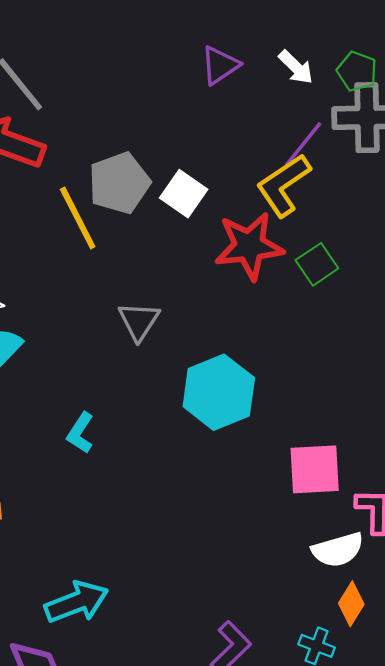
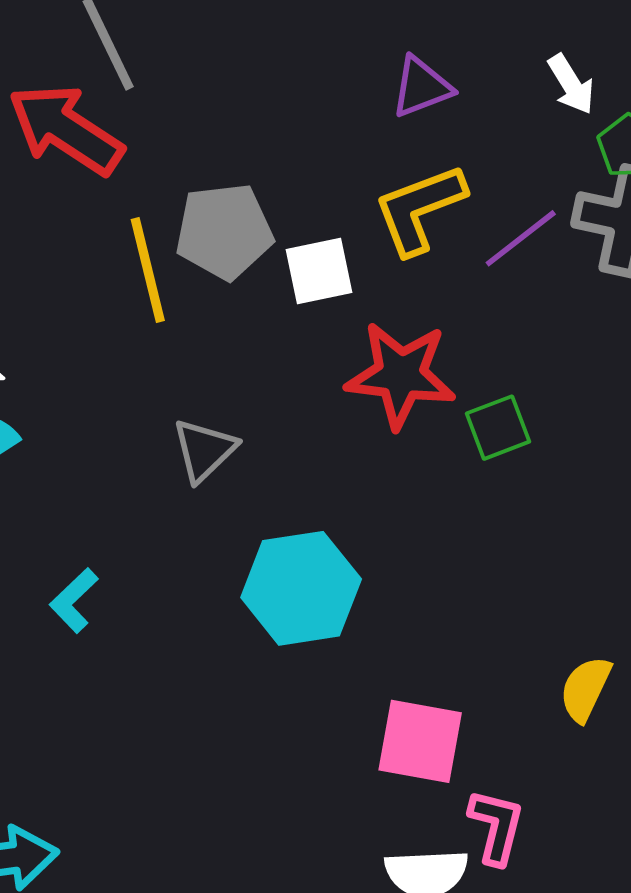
white arrow: (296, 67) -> (571, 84), moved
yellow L-shape: (284, 185) -> (419, 209), moved
white square: (184, 194) -> (319, 271), turned 30

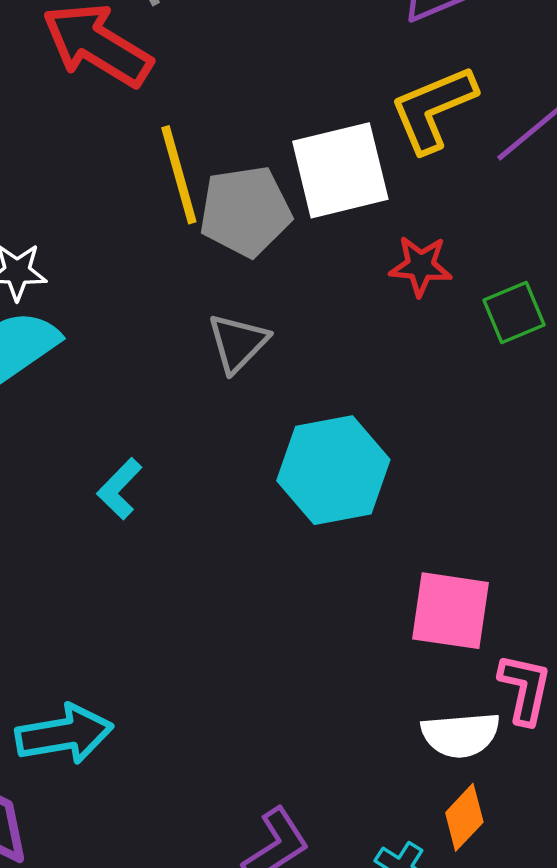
gray pentagon: (224, 231) -> (245, 211), moved
white square: (319, 271) -> (340, 170), size x1.5
red star: (401, 375) -> (421, 266), size x0.6

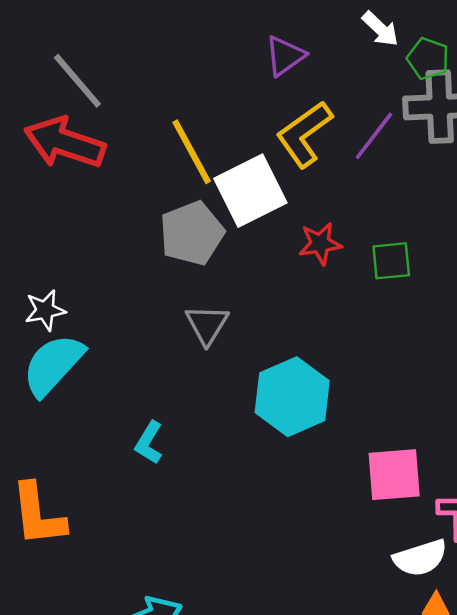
yellow line: (179, 175) -> (192, 152), moved
green square: (514, 312) -> (391, 261), turned 30

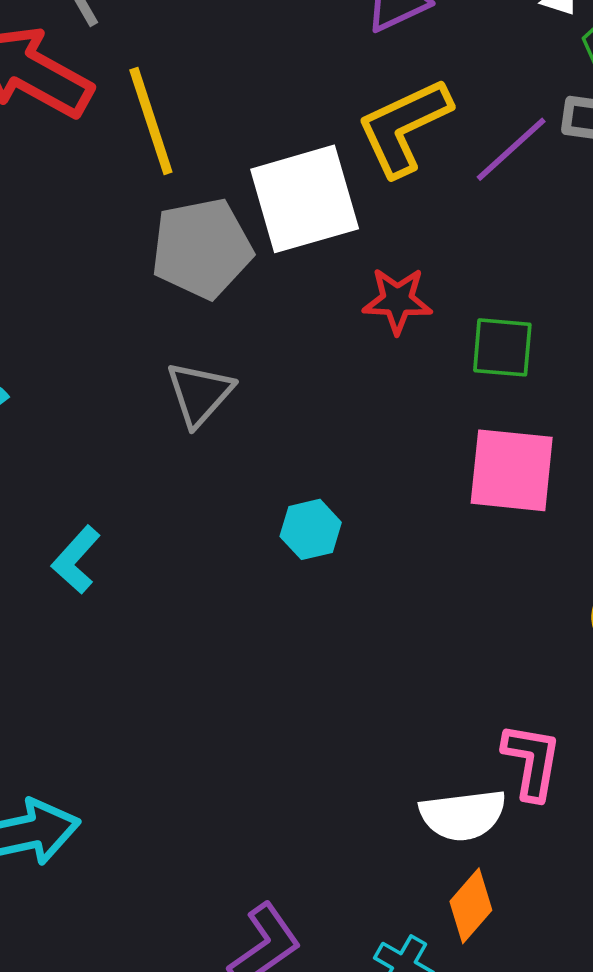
yellow line: (192, 152) -> (151, 121), moved
cyan hexagon: (292, 397) -> (311, 529), size x0.5
pink square: (394, 475) -> (512, 470), moved

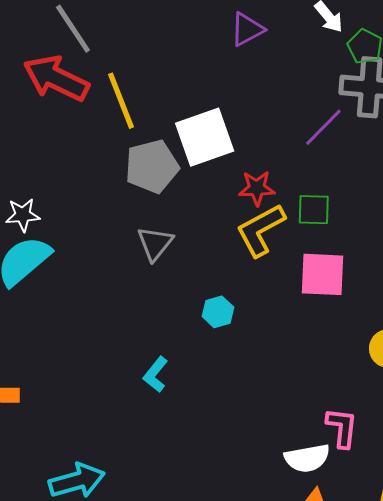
yellow L-shape: (404, 127) -> (261, 230), moved
purple line: (511, 149) -> (323, 127), moved
cyan L-shape: (76, 560) -> (156, 374), moved

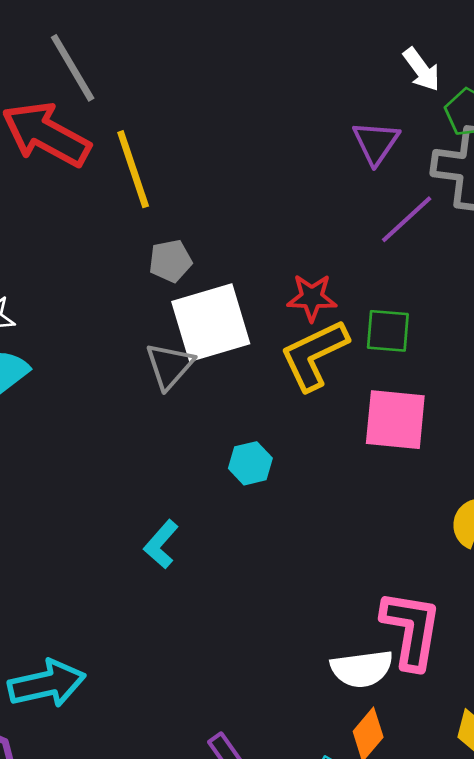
purple triangle: (247, 29) -> (376, 143), moved, turned -30
white square: (205, 137) -> (211, 323), moved
gray pentagon: (152, 166) -> (170, 261), size x0.6
pink L-shape: (342, 428) -> (411, 630), size x1.4

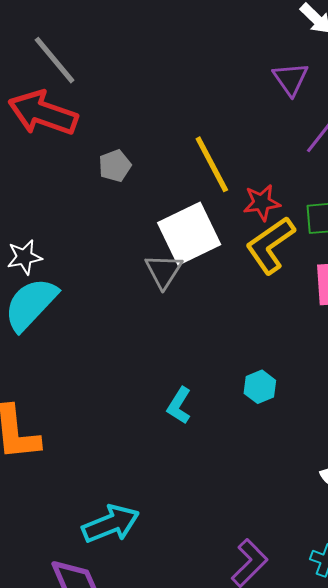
yellow line: (133, 169) -> (212, 164), moved
gray pentagon: (170, 261) -> (115, 166), moved
cyan hexagon: (250, 463) -> (260, 387), moved

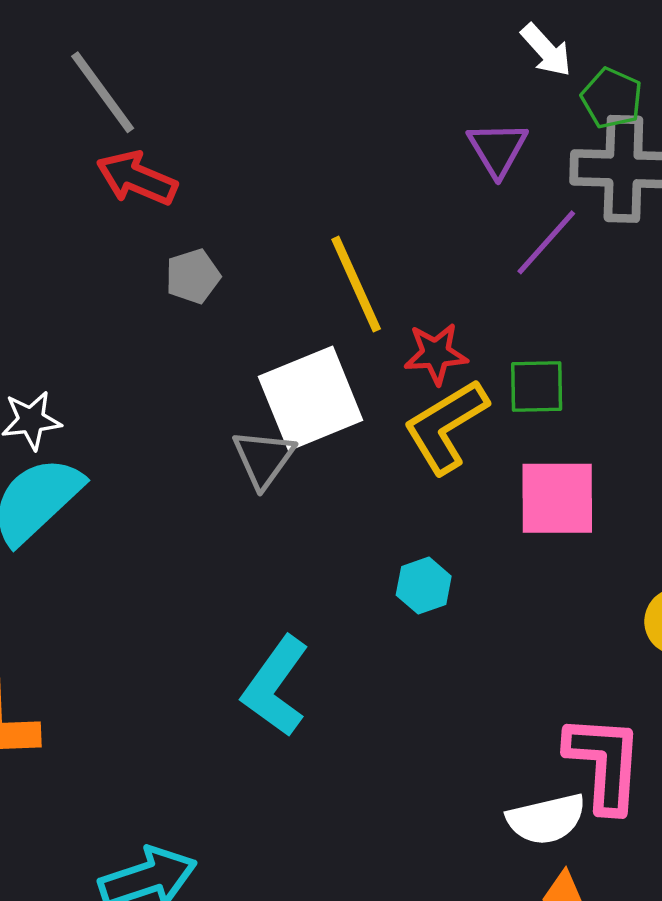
red arrow: (43, 113) -> (137, 178), moved, size x0.7
cyan hexagon: (260, 387) -> (424, 586), moved
cyan L-shape: (179, 406) -> (276, 686), size x1.6

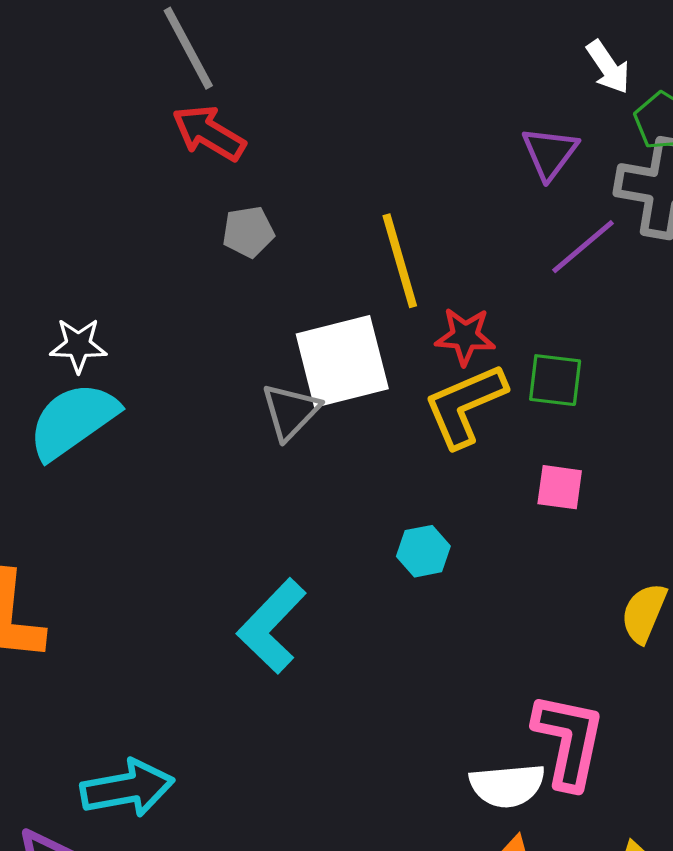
pink square: (557, 498) -> (560, 487), size x0.6

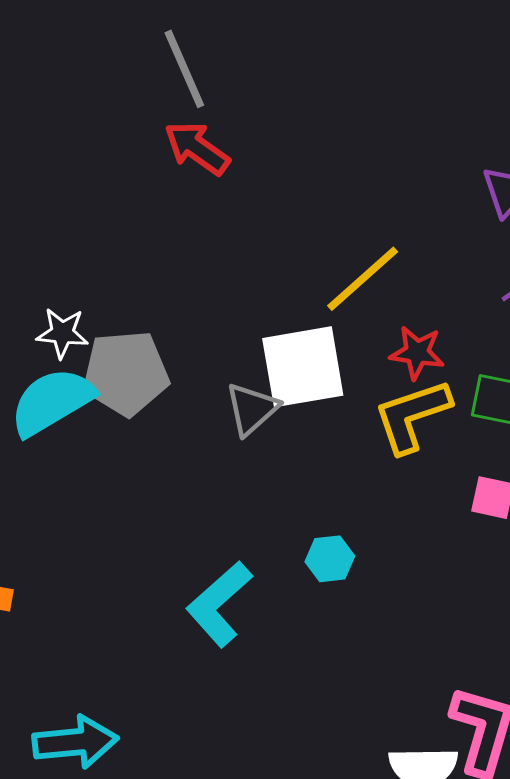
gray pentagon: (248, 232) -> (126, 373), moved, size x1.8
yellow line: (400, 261) -> (363, 279), turned 60
cyan hexagon: (423, 551) -> (330, 559), moved

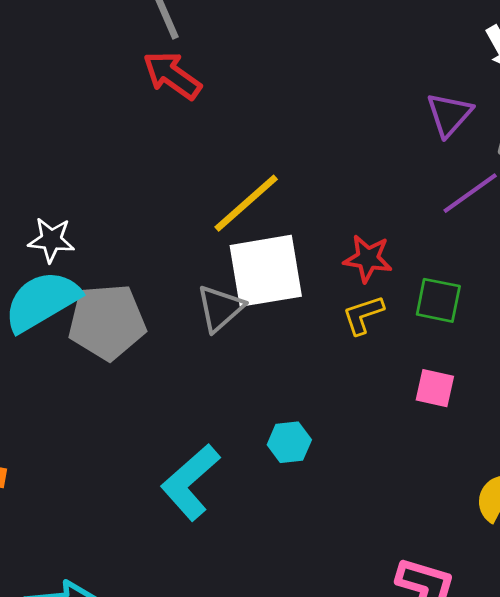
yellow line: (363, 279) -> (246, 203), moved
gray pentagon: (126, 373) -> (107, 322), moved
yellow L-shape: (412, 416) -> (363, 315), size x0.6

